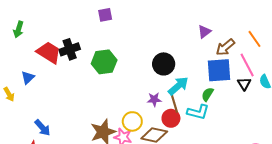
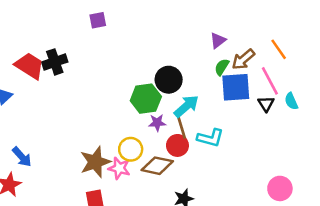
green hexagon: (104, 62) -> (146, 99), moved
green semicircle: (207, 94) -> (222, 67), moved

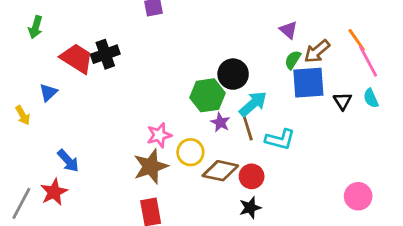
purple triangle: (218, 40) -> (289, 30), turned -42
pink line: (270, 81) -> (368, 61), moved
purple star: (157, 123) -> (220, 122), turned 30
red circle: (177, 145) -> (252, 176), moved
pink star: (119, 168) -> (159, 135), moved, turned -30

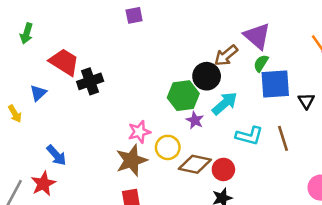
purple triangle: (289, 30) -> (257, 36), size x1.6
brown arrow: (317, 51) -> (226, 55), moved
black cross: (105, 54) -> (90, 81), moved
brown line: (247, 127) -> (283, 138), moved

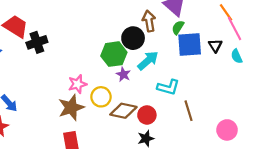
brown arrow: (226, 55) -> (149, 21), turned 120
black triangle: (306, 101) -> (215, 46), moved
brown line: (283, 138) -> (189, 111), moved

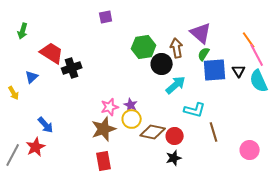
green hexagon: (114, 54) -> (144, 47), moved
cyan semicircle: (237, 56) -> (259, 81), size x1.6
purple star: (123, 74) -> (131, 105), moved

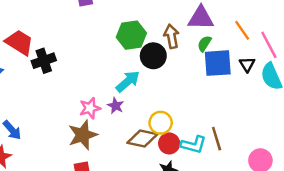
purple triangle: (201, 33) -> (201, 18), turned -40
orange line: (249, 40) -> (242, 30), moved
cyan arrow: (176, 85) -> (128, 81), moved
cyan L-shape: (195, 110) -> (193, 145), moved
yellow circle: (132, 119) -> (161, 123), moved

